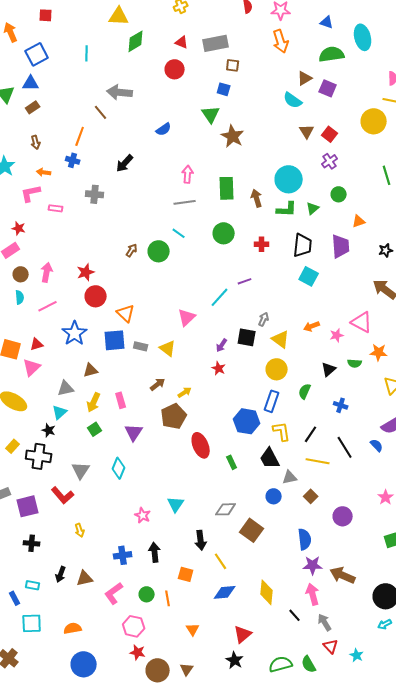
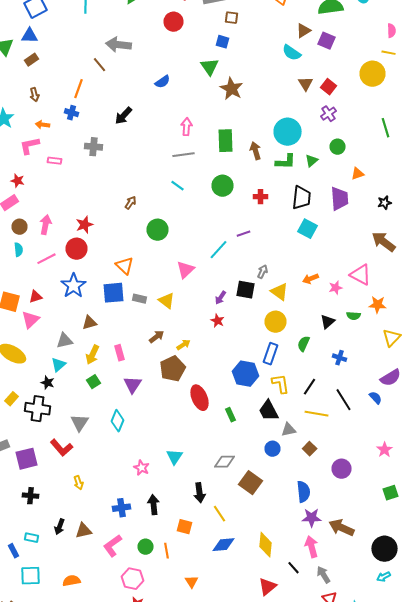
green circle: (159, 251) -> (158, 230), moved
red circle: (96, 296) -> (76, 249), moved
red triangle: (243, 634) -> (268, 587), moved

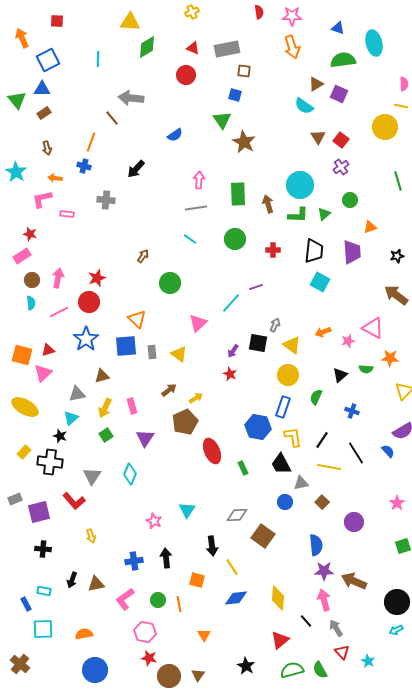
gray rectangle: (140, 299) -> (152, 352), turned 72

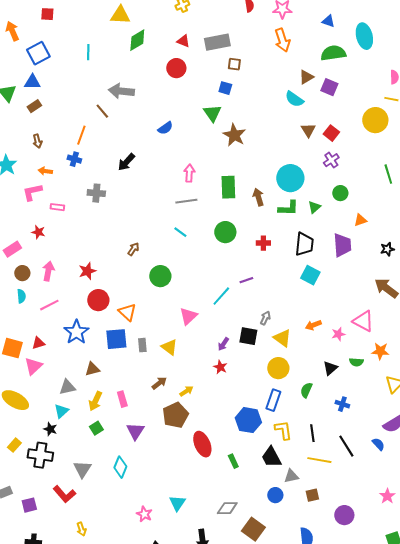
red star: (30, 234) -> (38, 232), moved
red circle: (89, 302) -> (98, 300), moved
black line: (322, 440) -> (312, 433), turned -42
brown square: (322, 502) -> (312, 495), turned 32
purple square: (39, 512) -> (29, 505), size x0.7

